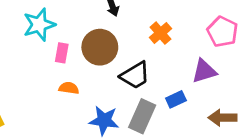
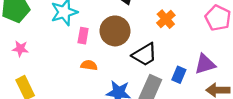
purple triangle: (204, 71) -> (205, 64), moved
blue rectangle: (176, 99) -> (179, 75), turned -42

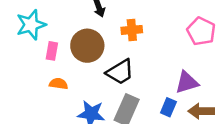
orange cross: (166, 19) -> (132, 30), moved, turned 36
blue rectangle: (179, 75) -> (168, 107), moved

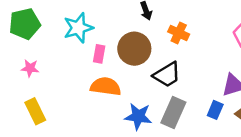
orange cross: (132, 30) -> (179, 33), turned 30
orange semicircle: (58, 84) -> (106, 86), size x1.6

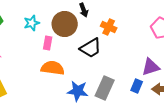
cyan star: (78, 28) -> (32, 23), size x0.7
brown circle: (134, 49) -> (65, 24), moved
black trapezoid: (167, 75) -> (91, 48), moved

